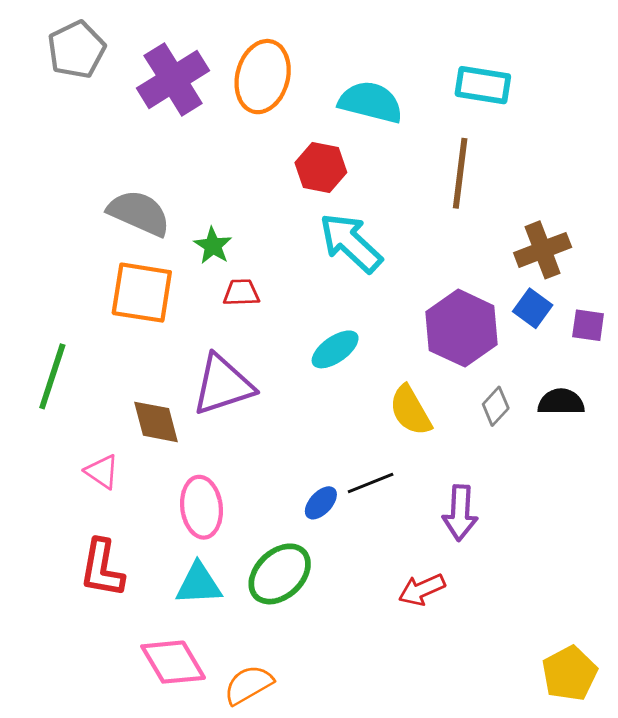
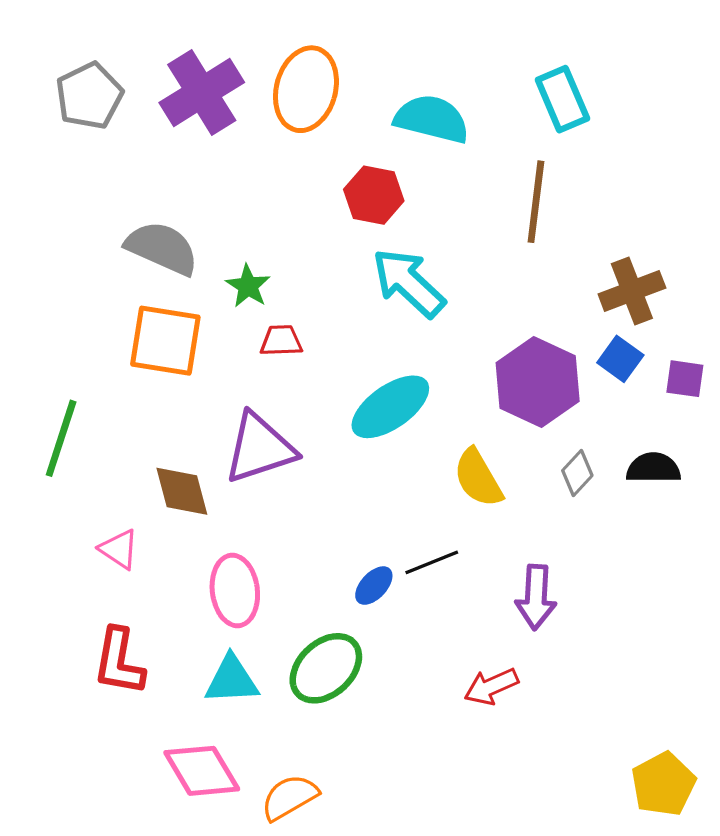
gray pentagon: (76, 50) -> (89, 96), moved
cyan rectangle: (483, 85) -> (562, 99), turned 58
cyan ellipse: (335, 349) -> (390, 407), size x1.4

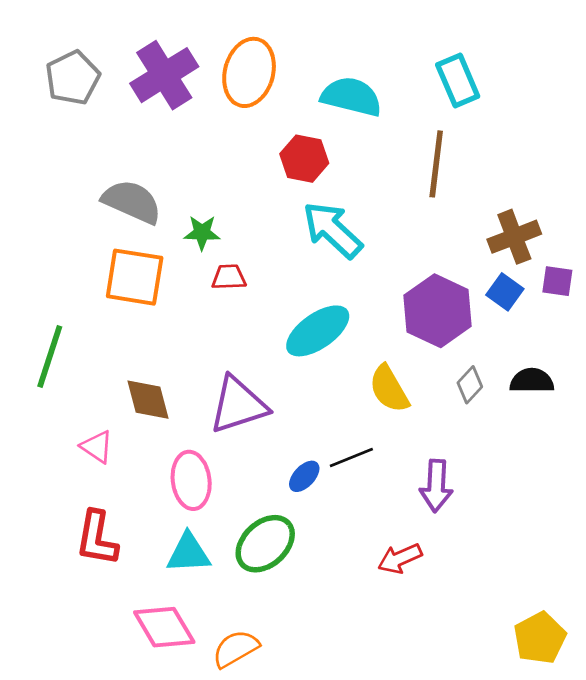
green star: (248, 286) -> (202, 233), turned -30
purple square: (685, 379) -> (557, 281), moved
purple triangle: (260, 448) -> (238, 405), moved

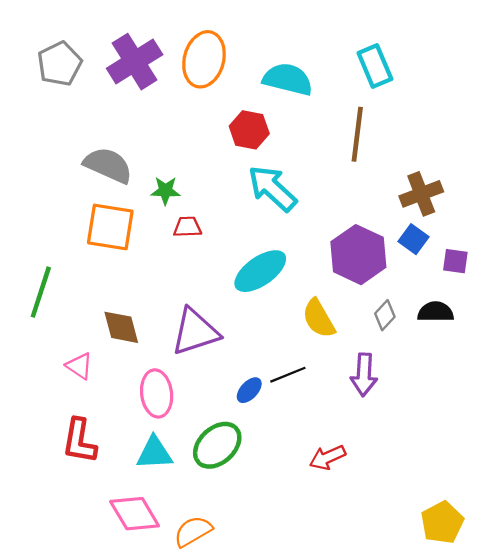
purple square: (557, 281) -> (455, 261), moved
purple arrow: (436, 486) -> (364, 375), moved

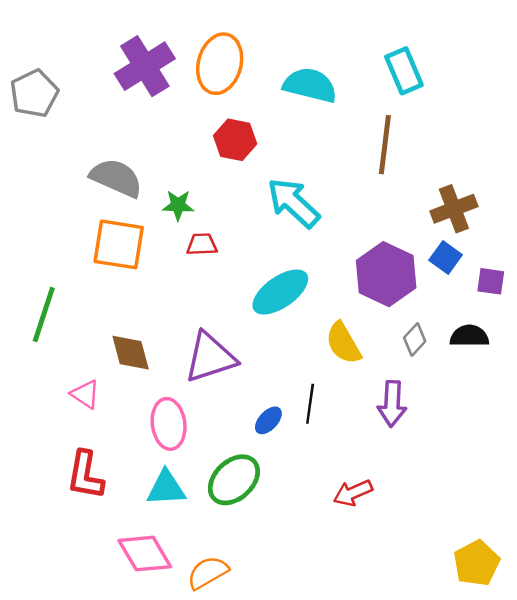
gray pentagon: (60, 64) -> (34, 93), moved
red hexagon: (249, 130) -> (235, 140), moved
black line: (288, 375) -> (310, 404), turned -60

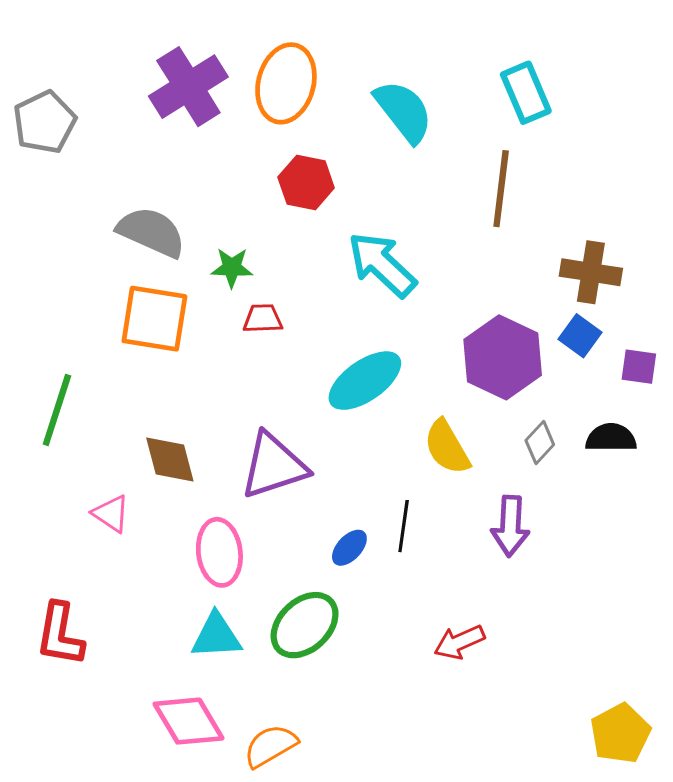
cyan semicircle: (310, 85) -> (404, 111), turned 38
brown cross: (454, 209) -> (591, 272), turned 30
red L-shape: (85, 475) -> (60, 634), moved

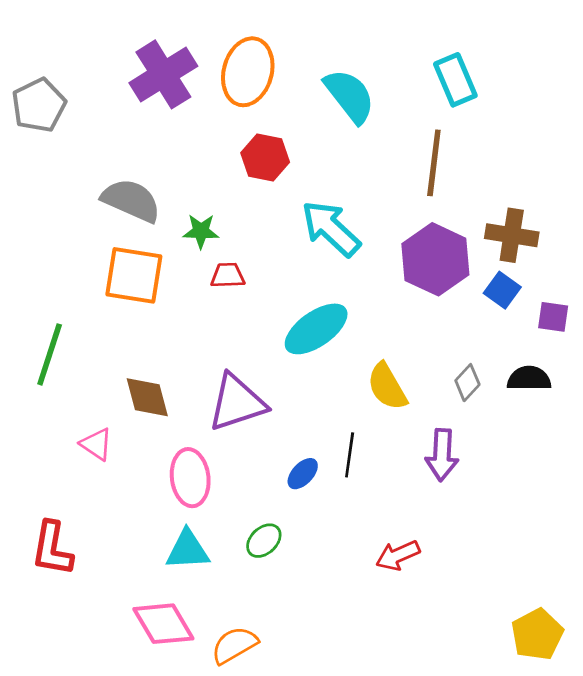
purple hexagon: (503, 357) -> (435, 259), moved
green ellipse: (305, 625) -> (264, 541), size x0.6

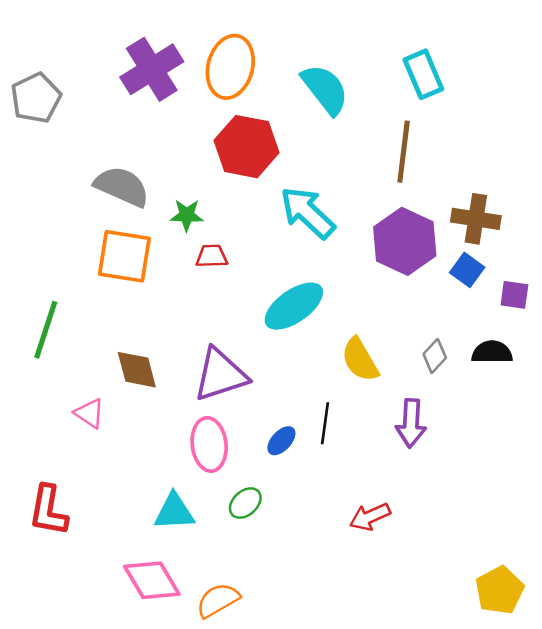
red hexagon: (265, 158) -> (247, 147), size x1.4
pink ellipse: (190, 478) -> (209, 444), moved

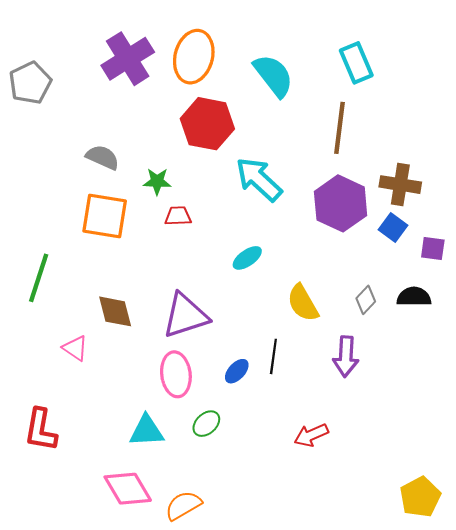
gray semicircle: (122, 186) -> (103, 157), size x0.7
cyan ellipse: (294, 306) -> (247, 258), size x0.6

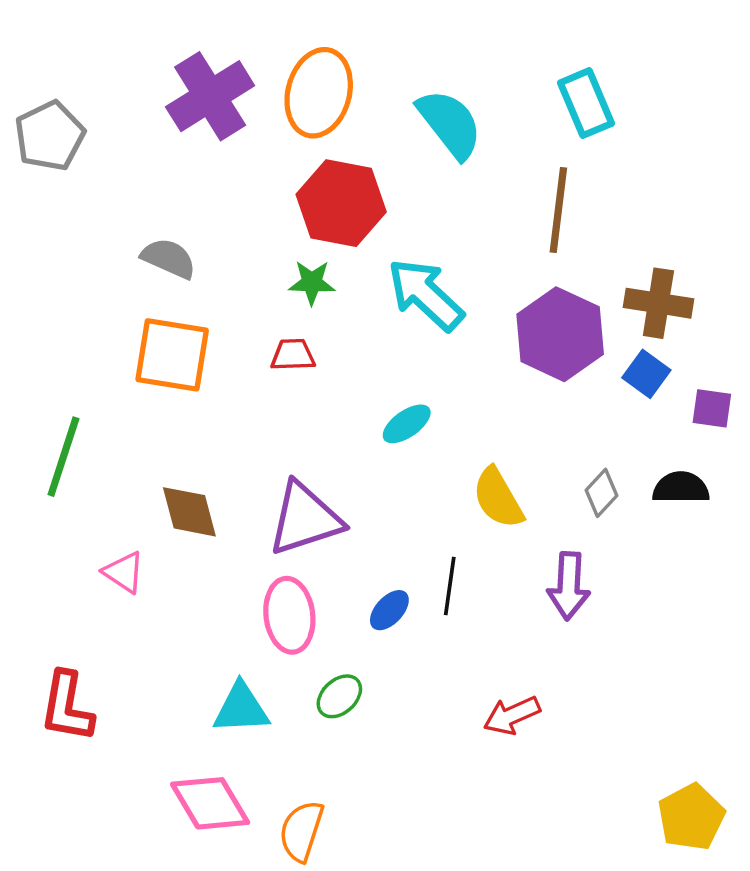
green star: (157, 181) -> (312, 282), moved
orange semicircle: (183, 505) -> (301, 831), turned -42

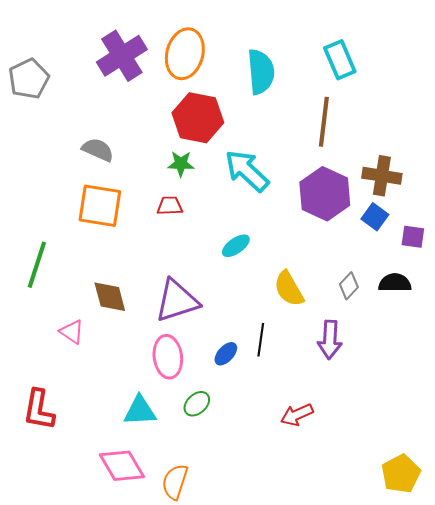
cyan semicircle: (450, 124) -> (261, 72), turned 33

